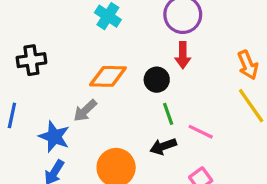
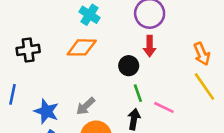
orange diamond: (108, 76) -> (82, 47), moved
gray arrow: (85, 111) -> (86, 106), moved
black arrow: (163, 146) -> (134, 119), turned 120

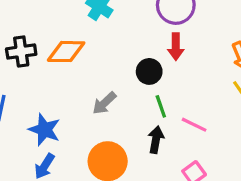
orange diamond: (82, 47) -> (66, 52), moved
gray arrow: (86, 106) -> (104, 103), moved

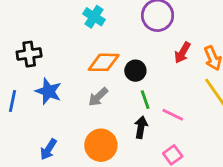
red arrow: (176, 47) -> (182, 53), moved, turned 30
orange diamond: (66, 52) -> (104, 62), moved
blue star: (44, 130) -> (48, 91), moved

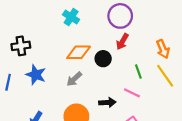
red arrow: (182, 53) -> (122, 42), moved
green line: (145, 100) -> (138, 72), moved
black arrow: (141, 127) -> (107, 102), turned 77

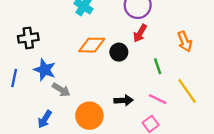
yellow line: (165, 76) -> (187, 91), moved
gray arrow: (74, 79) -> (61, 90), moved, turned -105
pink line: (132, 93) -> (158, 99), moved

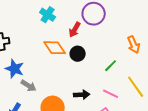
red arrow: (140, 33) -> (75, 30), moved
orange diamond: (92, 45) -> (55, 48), turned 55
green line: (158, 66) -> (111, 66), turned 64

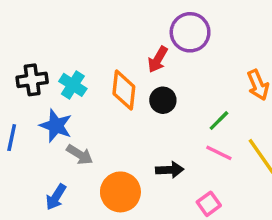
cyan cross: (48, 15) -> (73, 85), moved
orange diamond: (55, 48) -> (124, 90), turned 40
pink line: (111, 94) -> (219, 153), moved

